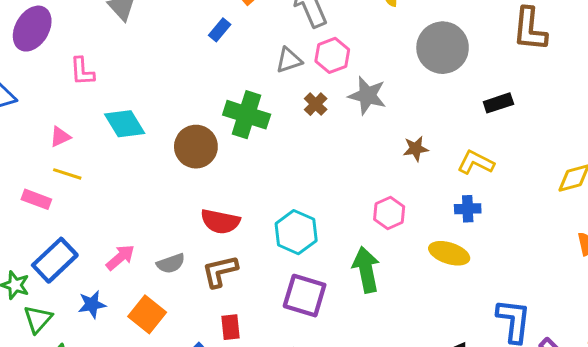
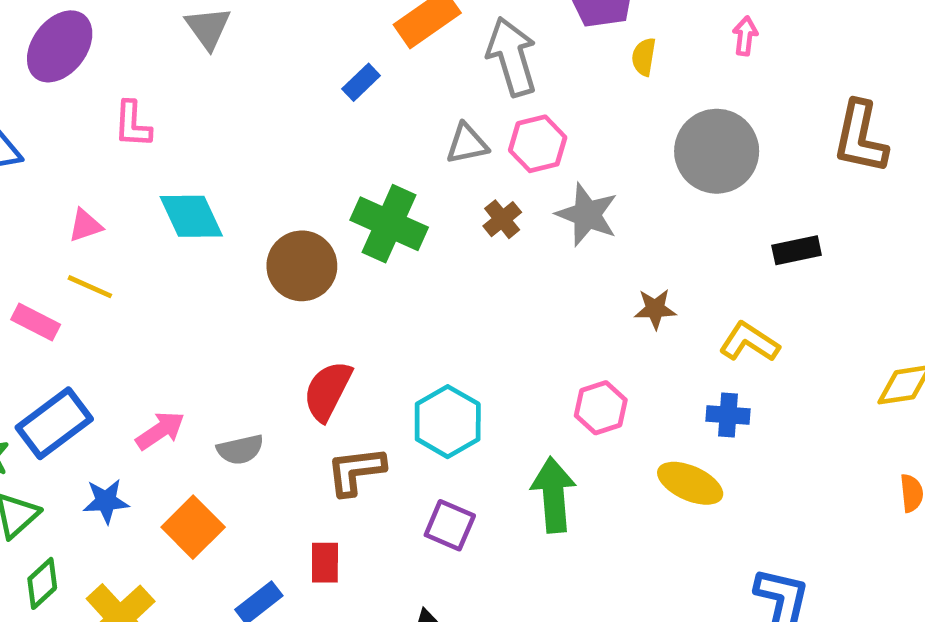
red semicircle: (220, 221) -> (328, 391), turned 99
brown L-shape: (220, 271) -> (356, 471), moved
purple square: (305, 296) -> (450, 525), size x0.7

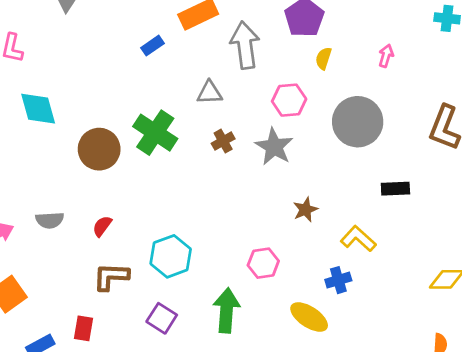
pink hexagon: (538, 144) -> (289, 100), moved
brown star: (655, 309) -> (305, 210), turned -30
red semicircle: (328, 391) -> (102, 226), size x0.6
blue cross: (728, 415) -> (338, 280), turned -30
gray semicircle: (240, 450) -> (50, 220), moved

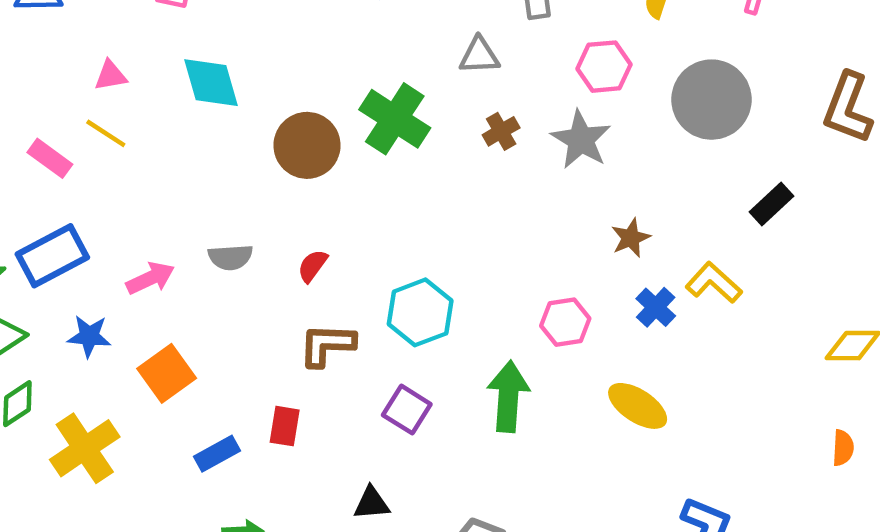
black rectangle: (395, 189) -> (772, 204), turned -40
blue cross: (338, 280) -> (656, 307), moved, turned -30

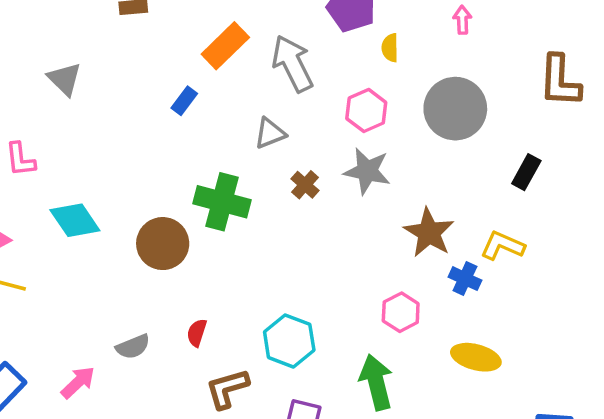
brown star: (631, 238) -> (429, 233), size x1.6

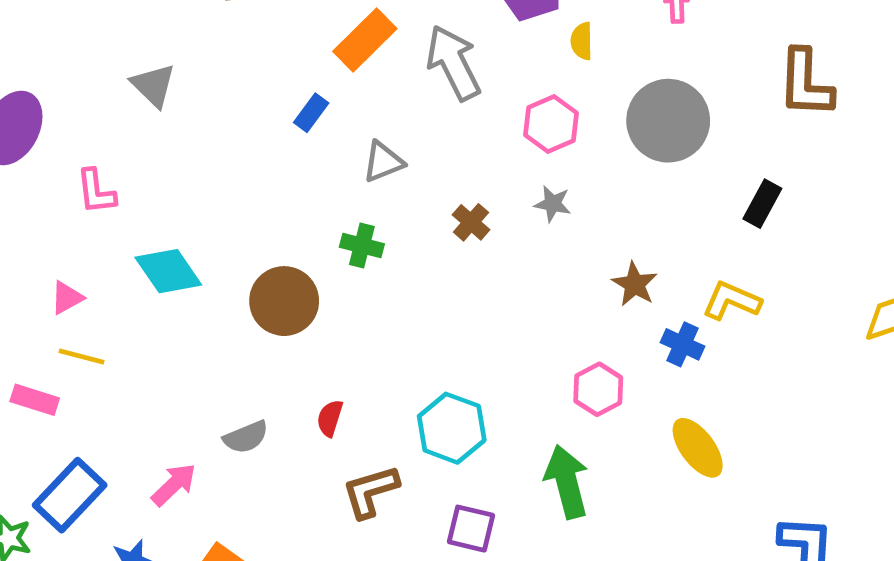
gray triangle: (270, 133) -> (383, 162), moved
gray star: (367, 171) -> (553, 204), size x0.6
green cross: (222, 202) -> (362, 245), size x0.6
brown star: (429, 233) -> (635, 284), size x0.7
yellow ellipse: (476, 357) -> (698, 448), turned 39

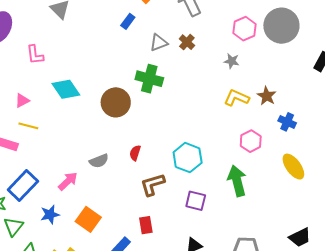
pink hexagon: (551, 124) -> (244, 29), moved
brown cross: (471, 222) -> (187, 42), moved
green cross: (362, 245) -> (149, 79), size x1.5
yellow L-shape: (732, 301) -> (237, 98), moved

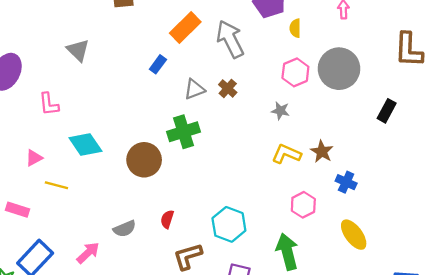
green cross: (149, 79) -> (184, 132), turned -32
yellow line: (28, 126) -> (56, 185), moved

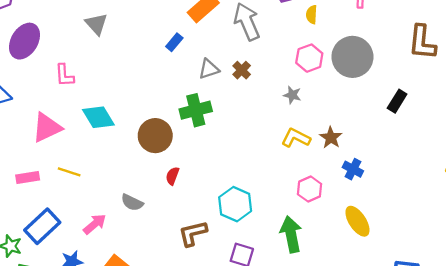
pink triangle: (34, 158) -> (47, 128), size x1.8
yellow line: (56, 185) -> (69, 172), moved
pink rectangle: (17, 210) -> (28, 178), turned -30
red semicircle: (167, 219) -> (172, 176), moved
gray semicircle: (125, 229) -> (132, 202), turned 45

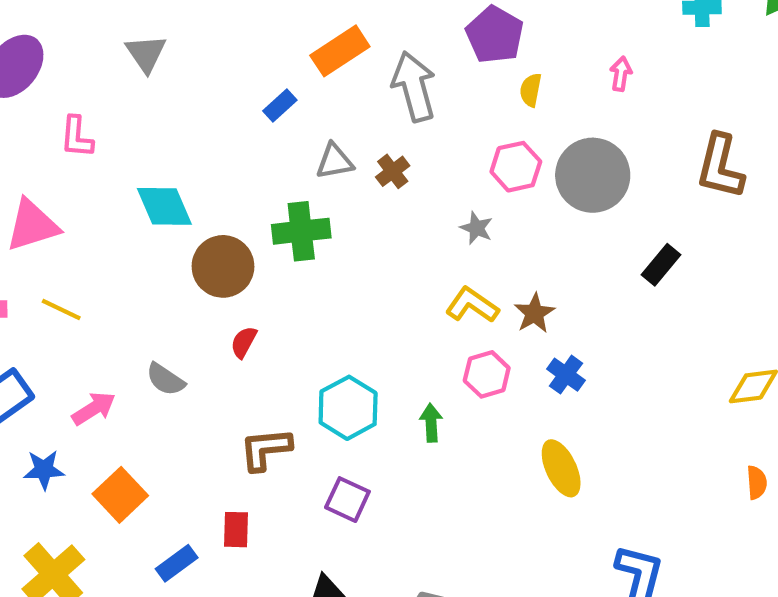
cyan diamond: (98, 117) -> (164, 206), moved
pink hexagon: (310, 189) -> (487, 374), moved
green arrow: (291, 234) -> (431, 423), moved, size x0.6

